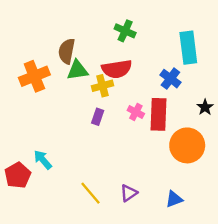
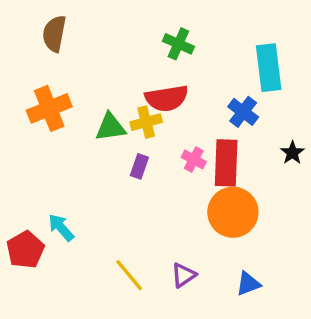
brown semicircle: (67, 51) -> (54, 34), moved
green triangle: (77, 70) -> (110, 127), moved
orange circle: (187, 145) -> (233, 212), moved

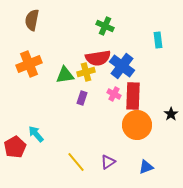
cyan rectangle: (269, 68) -> (158, 40), size x0.6
blue cross: (243, 112) -> (122, 66), moved, size x1.4
black star: (292, 153) -> (171, 114), moved

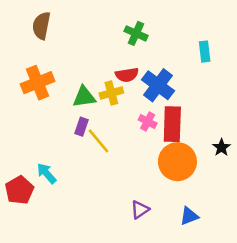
red semicircle: (98, 58) -> (127, 75), size x0.7
purple rectangle: (82, 98) -> (82, 127), moved
yellow line: (76, 162) -> (98, 141), moved

